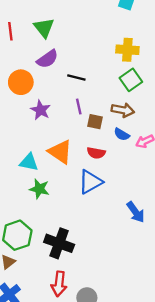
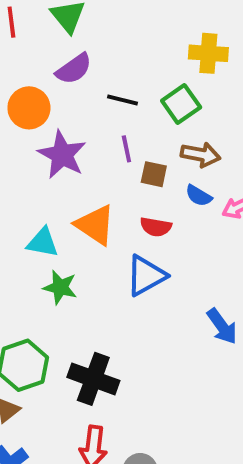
green square: (131, 80) -> (181, 104), moved
purple star: (41, 110) -> (62, 155), size x1.4

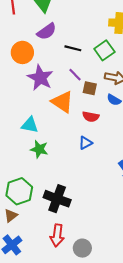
purple line: (126, 149) -> (75, 75), turned -32
orange triangle: (95, 225) -> (62, 102), moved
blue triangle: (146, 276) -> (85, 143), size x0.6

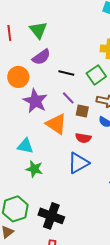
blue triangle: (85, 143) -> (78, 163), size x1.6

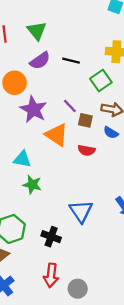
black line: (66, 73) -> (71, 61), moved
blue triangle: (78, 163) -> (81, 211), moved, turned -35
black cross: (51, 216) -> (51, 237), size x0.7

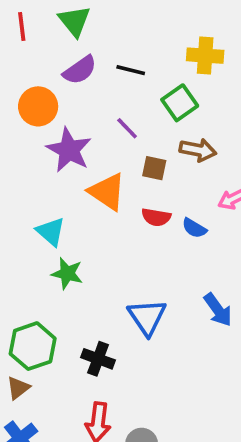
purple line: (70, 106) -> (127, 128), moved
blue semicircle: (111, 133) -> (194, 228), moved
cyan triangle: (22, 159) -> (51, 232), turned 30

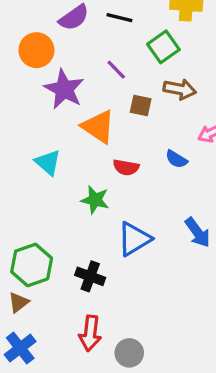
red semicircle: (156, 217) -> (126, 167), moved
green star: (67, 273) -> (95, 200), moved
blue triangle: (147, 317) -> (134, 239), turned 33

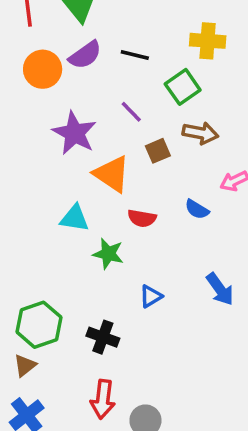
orange circle: (36, 50) -> (43, 69), moved
brown square: (141, 105) -> (158, 151), turned -35
cyan triangle: (48, 162) -> (75, 218), moved, turned -32
blue triangle: (134, 239) -> (151, 296), size x0.6

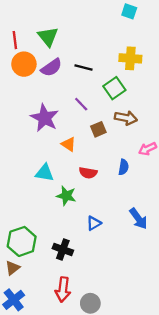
orange circle: (43, 69) -> (24, 64), moved
orange triangle: (112, 174) -> (69, 144), size x0.6
blue semicircle: (197, 209) -> (124, 167), turned -112

